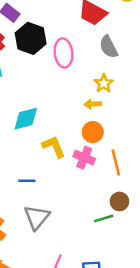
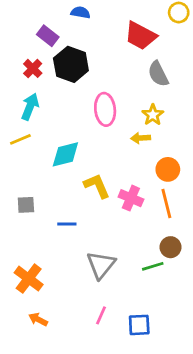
pink ellipse: (63, 53) -> (105, 109), moved
orange circle: (93, 132) -> (168, 169), moved
gray triangle: (37, 217) -> (101, 265), moved

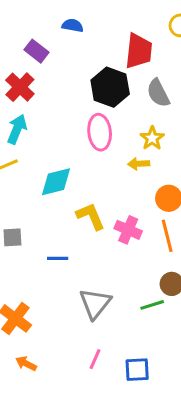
red trapezoid: (141, 36) -> (139, 51), turned -112
black hexagon: (71, 64) -> (110, 87), moved
red cross: (33, 68) -> (20, 87), size x1.4

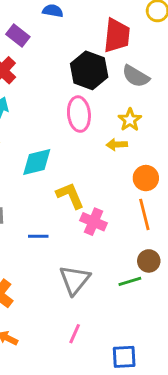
gray semicircle: (158, 93) -> (136, 76), turned -32
pink cross: (128, 230) -> (93, 222), moved
blue square: (137, 370) -> (124, 357), moved

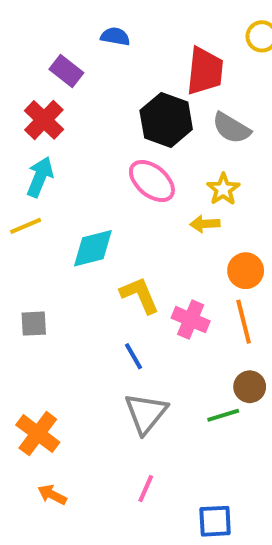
pink ellipse: (79, 114) -> (152, 181), turned -44
pink cross: (93, 222) -> (191, 320), moved
blue line: (38, 236) -> (134, 356), moved, turned 60

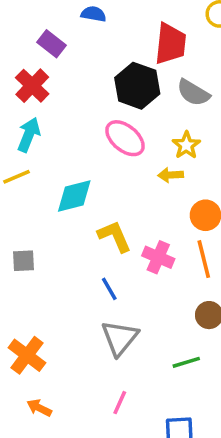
green line: (223, 415) -> (186, 362), moved

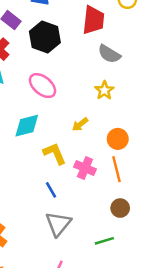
black hexagon: (137, 86) -> (45, 37), moved
pink ellipse: (125, 138) -> (43, 86), moved
yellow arrow: (171, 175) -> (80, 124), moved, turned -35

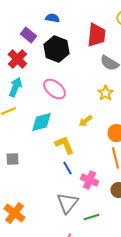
pink cross: (85, 168) -> (89, 180), moved
blue line: (51, 190) -> (67, 168), moved
green line: (104, 241) -> (91, 217), moved

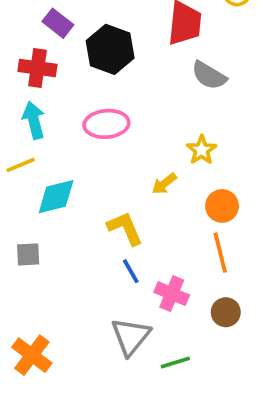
red cross: (17, 59) -> (37, 68), turned -36
cyan arrow: (15, 87) -> (34, 120), turned -36
pink ellipse: (54, 89) -> (106, 124), turned -45
yellow star: (105, 93) -> (202, 150), moved
cyan diamond: (41, 122) -> (56, 197), moved

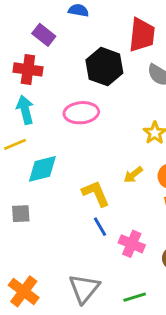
black hexagon: (110, 49) -> (104, 67), moved
yellow arrow: (164, 184) -> (133, 175), moved
gray triangle: (131, 336) -> (84, 289), moved

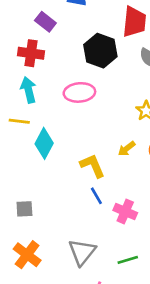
yellow line: (15, 144) -> (19, 121), turned 30
cyan diamond: (42, 169) -> (44, 143), turned -48
gray square: (21, 214) -> (24, 209), moved

